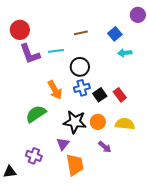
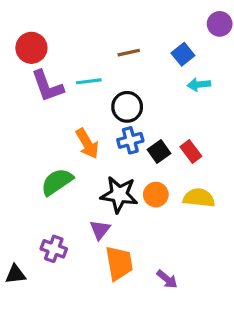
purple arrow: (105, 147) -> (167, 279), moved

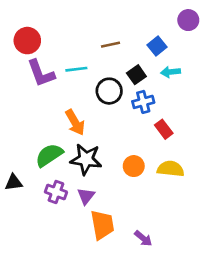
blue cross: (130, 140) -> (143, 102), moved
black square: (159, 152) -> (136, 75), moved
black star: (119, 195) -> (86, 159), moved
purple cross: (54, 249) -> (56, 192), moved
black triangle: (15, 274) -> (14, 182), moved

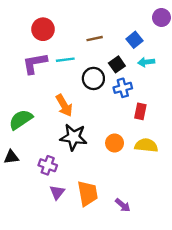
red circle: (27, 41) -> (43, 29), moved
purple L-shape: (41, 73) -> (35, 63), turned 100
red rectangle: (164, 129) -> (140, 111), turned 49
green semicircle: (49, 155) -> (21, 120), moved
purple triangle: (86, 196) -> (57, 192), moved

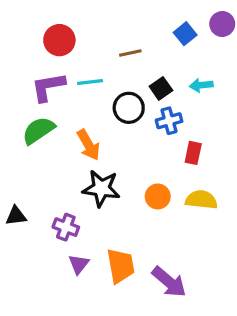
blue square: (134, 40) -> (185, 34), moved
green semicircle: (21, 120) -> (38, 130), moved
purple arrow: (123, 205) -> (169, 282), size x1.6

